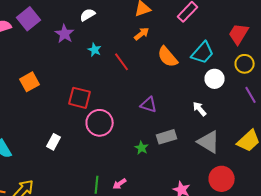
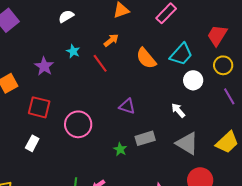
purple star: (65, 34) -> (44, 66), moved
orange arrow: (142, 34) -> (111, 40), moved
red square: (80, 98) -> (39, 107), moved

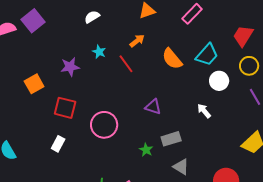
purple star: (44, 66) -> (70, 67), turned 30
gray triangle: (187, 143) -> (181, 167), moved, size x0.7

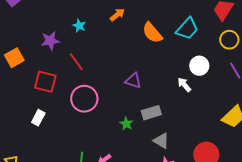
red line: (126, 64) -> (76, 62), moved
white circle: (219, 81) -> (199, 66), moved

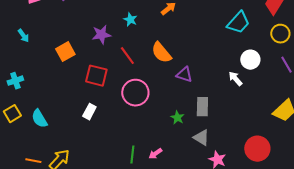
orange semicircle: (152, 33) -> (161, 53), moved
gray rectangle: (151, 113) -> (202, 107), turned -72
gray triangle: (161, 141) -> (201, 138), moved

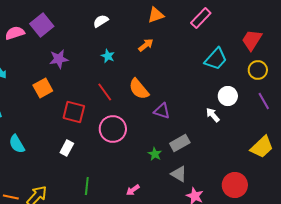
purple star: (101, 35) -> (59, 59), moved
gray rectangle: (202, 107) -> (180, 143), turned 60
cyan semicircle: (39, 119) -> (17, 144), moved
green line: (132, 155) -> (87, 186), moved

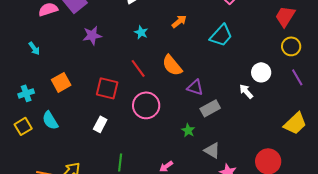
cyan trapezoid: (216, 59) -> (221, 35), moved
orange square: (43, 88) -> (61, 82), moved
gray rectangle: (180, 143) -> (210, 108), moved

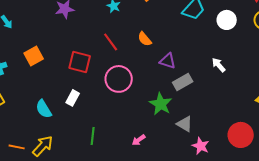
orange semicircle: (172, 65) -> (145, 39), size x0.7
white circle: (261, 72) -> (227, 20), moved
cyan semicircle: (50, 120) -> (44, 109), moved
green star: (188, 130) -> (161, 104), size x1.6

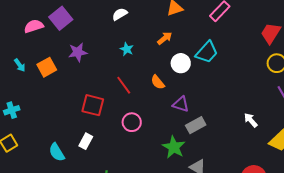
white circle: (227, 20) -> (181, 63), moved
orange square: (34, 56) -> (47, 67), moved
white arrow: (219, 65) -> (251, 120), moved
pink circle: (119, 79) -> (132, 122), size x0.7

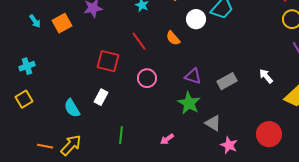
purple triangle: (181, 104) -> (193, 76), moved
gray rectangle: (196, 125) -> (227, 81), moved

